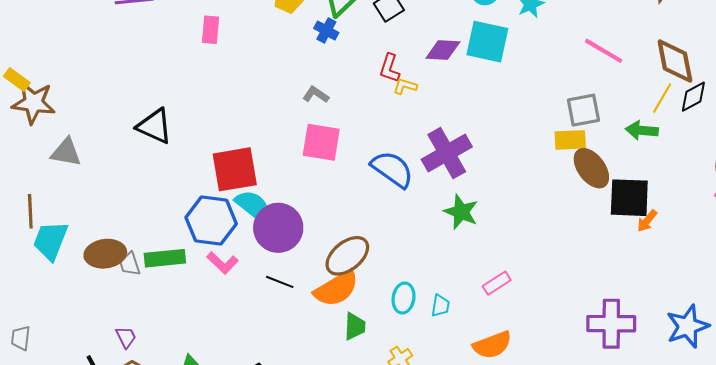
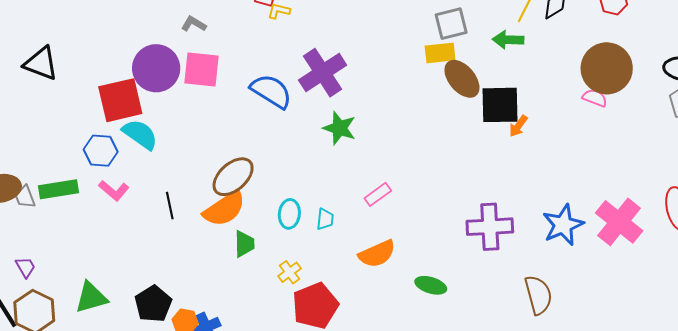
blue hexagon: (211, 221) -> (101, 151), size x0.7
purple circle: (278, 228) -> (156, 68), moved
black line: (280, 282) -> (170, 206), turned 60

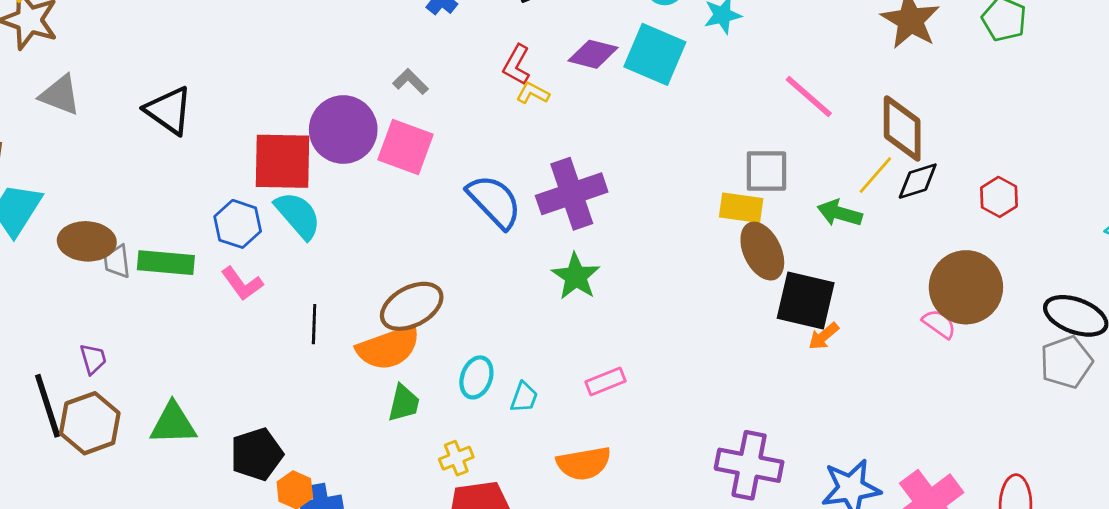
black triangle: (41, 63) -> (169, 110), moved

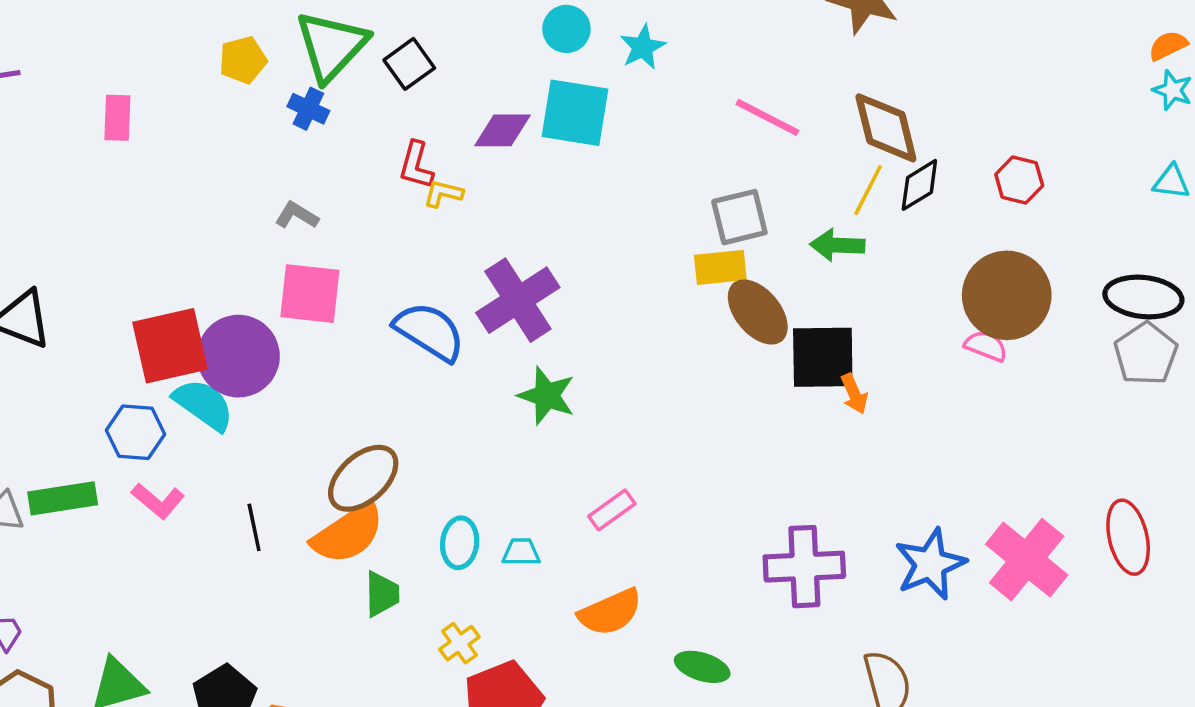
purple circle: (343, 130) -> (238, 356), moved
orange arrow: (824, 336) -> (854, 394), turned -60
cyan trapezoid: (524, 397) -> (521, 552), turned -96

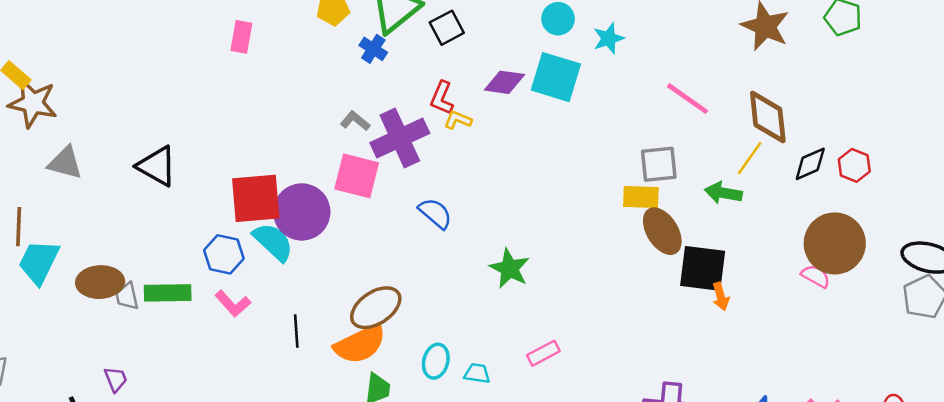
black diamond: (919, 185) -> (810, 164), moved
purple cross: (518, 300) -> (400, 138), moved
blue semicircle: (430, 332) -> (435, 213), size x0.7

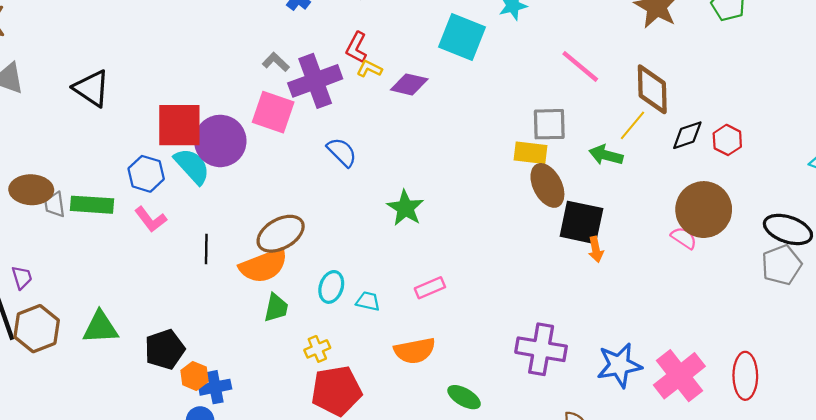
purple diamond: (504, 82) -> (409, 84), moved
purple trapezoid: (116, 379) -> (22, 277), moved

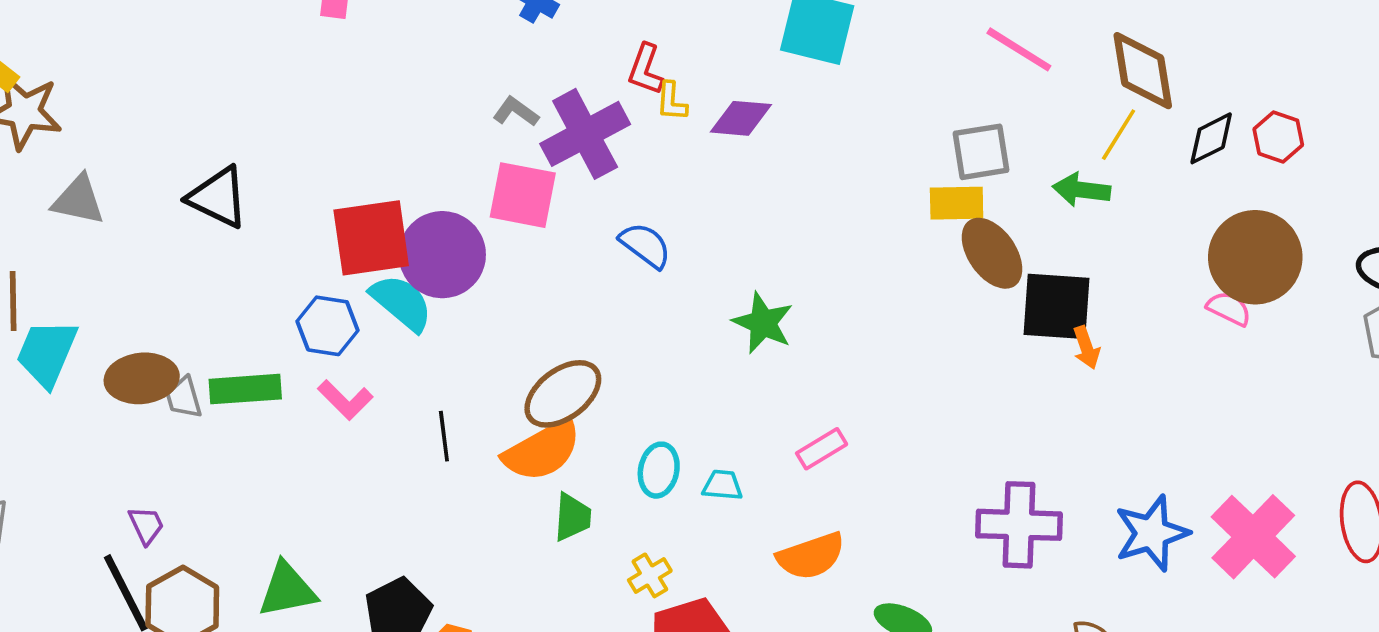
yellow L-shape: (369, 69) -> (672, 101), turned -105

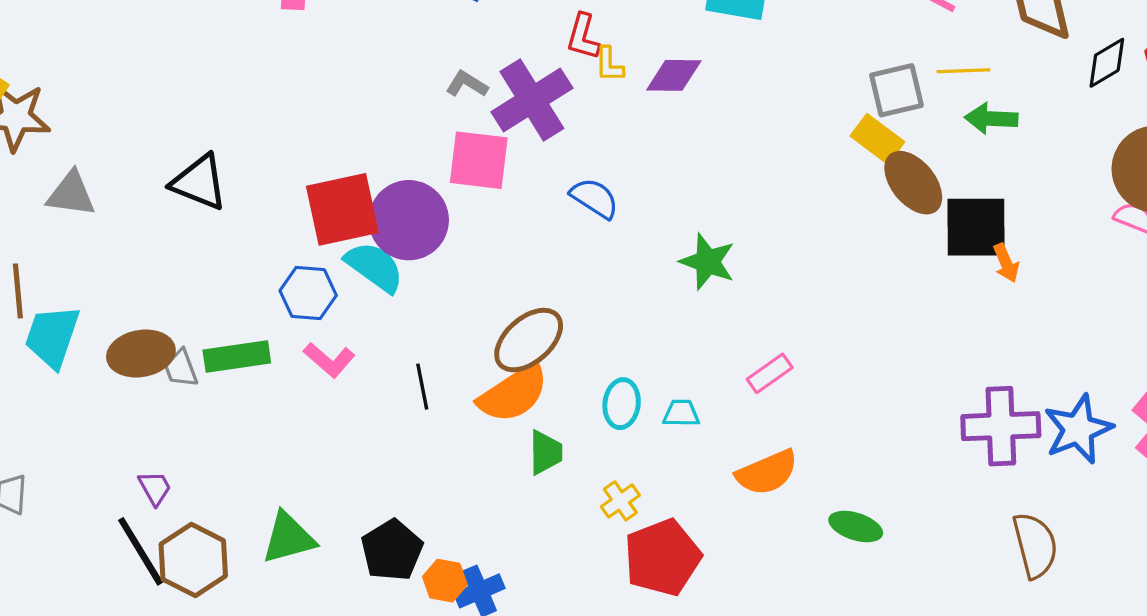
yellow line: (1119, 135) -> (963, 71), moved, turned 60
yellow rectangle: (957, 203) -> (877, 139), turned 42
purple cross: (1019, 525) -> (1001, 426), moved

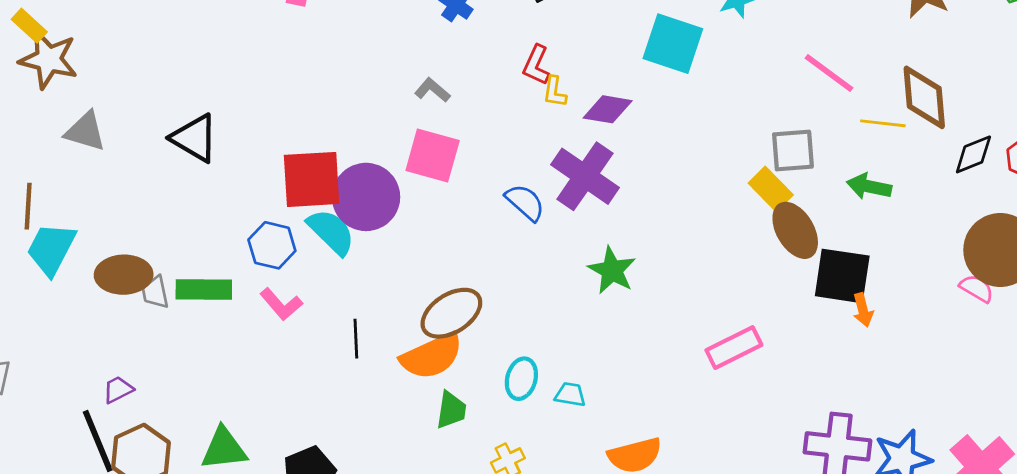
yellow line: (963, 71) -> (883, 123), moved
purple cross: (532, 100) -> (585, 176), moved, turned -32
pink rectangle: (770, 373) -> (734, 348), moved, size x1.4
purple trapezoid: (155, 488) -> (118, 390), turned -96

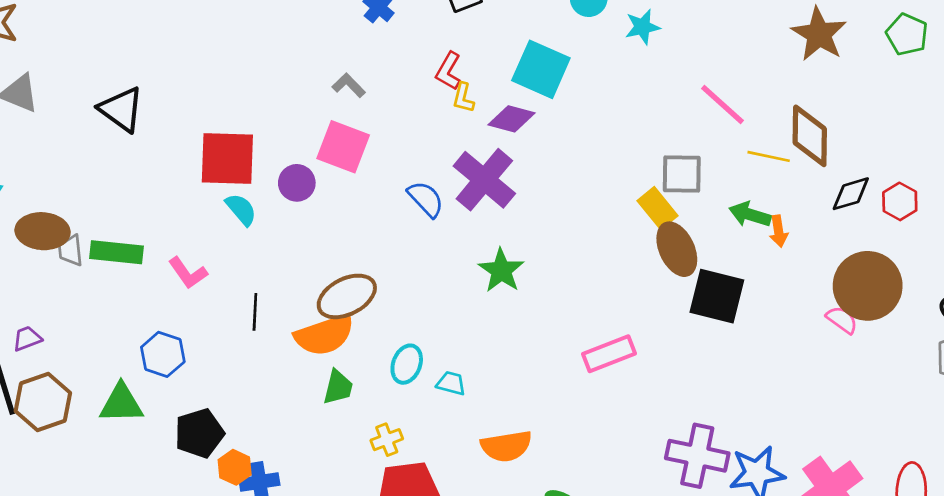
cyan square: (673, 44) -> (541, 69), moved
purple circle: (366, 197) -> (297, 183), moved, size x0.6
cyan semicircle: (331, 232) -> (241, 209), size x0.7
blue hexagon: (272, 245) -> (163, 354), moved
orange arrow: (863, 310) -> (779, 231), moved

